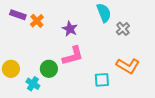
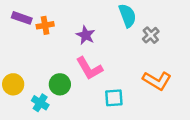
orange cross: (37, 21) -> (45, 25), turned 32
pink L-shape: (73, 56) -> (89, 68), turned 75
cyan square: (102, 80) -> (114, 98), moved

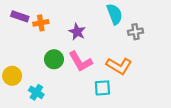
gray cross: (151, 35) -> (136, 32), turned 32
orange L-shape: (157, 81) -> (119, 66), moved
green circle: (60, 84) -> (54, 59), moved

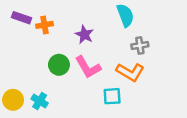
gray cross: (136, 32) -> (140, 45), moved
yellow circle: (12, 76) -> (13, 100), moved

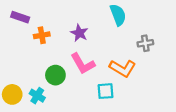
orange cross: (44, 25) -> (42, 35), moved
gray cross: (140, 45) -> (145, 43), moved
green circle: (59, 65) -> (55, 75), moved

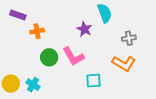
purple star: (79, 33) -> (84, 29), moved
orange L-shape: (123, 68) -> (124, 63), moved
green circle: (55, 75) -> (49, 57), moved

